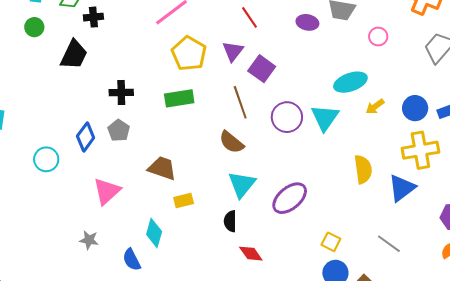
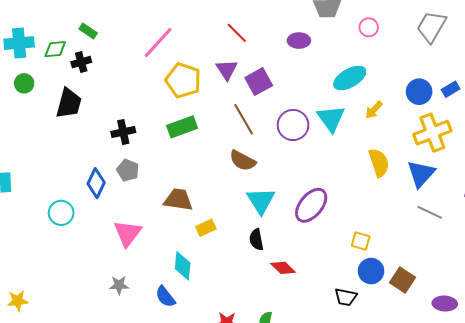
purple ellipse: (307, 22) -> (299, 41), moved
purple square: (262, 69) -> (259, 82), turned 36
yellow arrow: (375, 106) -> (374, 110), moved
gray line: (389, 244) -> (430, 212), moved

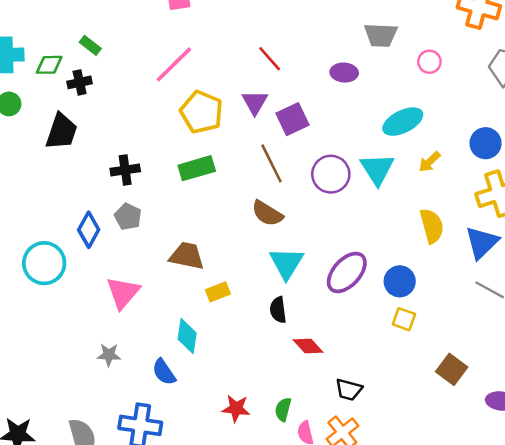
cyan circle: (61, 213) -> (44, 263), size x1.4
blue circle: (371, 271) -> (400, 281), moved
black trapezoid: (346, 297) -> (349, 390), moved

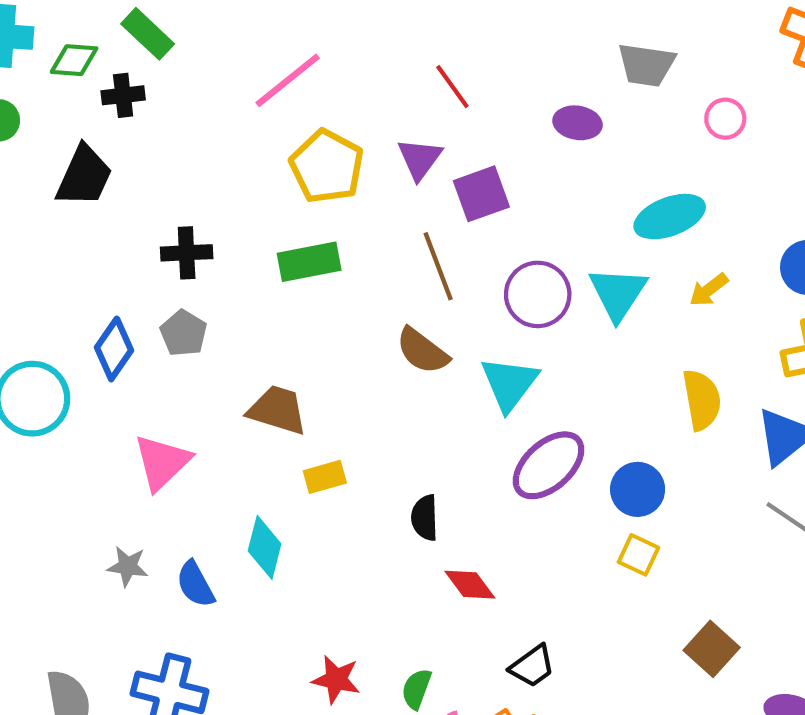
green rectangle: (90, 45) -> (148, 34), size x1.4
cyan triangle: (286, 263) -> (509, 384), moved
blue semicircle: (164, 372) -> (195, 584), moved
black trapezoid: (349, 390) -> (532, 666), turned -56

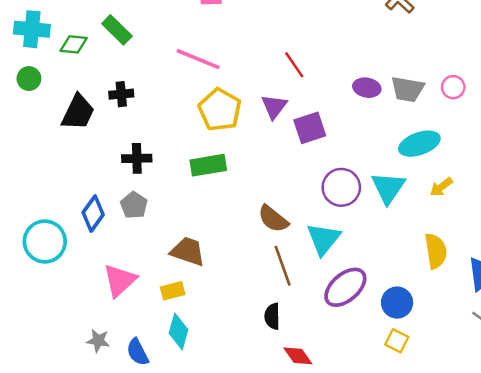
gray trapezoid: (646, 65) -> (408, 89), moved
pink line: (288, 80) -> (198, 59), turned 60
black cross: (123, 95) -> (121, 94), moved
brown line: (438, 266) -> (283, 266), moved
yellow rectangle: (325, 477) -> (173, 291), moved

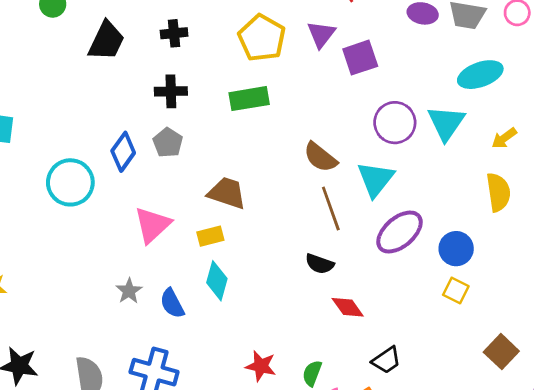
black cross: (121, 94) -> (174, 33), moved
yellow arrow: (441, 187) -> (504, 138), moved
black semicircle: (272, 316) -> (320, 264), turned -70
gray star: (98, 341) -> (129, 291), turned 30

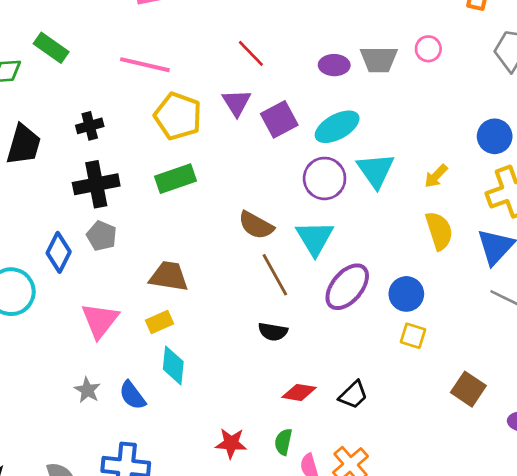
cyan ellipse: (480, 75) -> (337, 127), moved
black cross: (171, 91) -> (96, 184), size x1.4
red diamond: (348, 307) -> (299, 392), moved, turned -36
black trapezoid: (386, 360) -> (353, 395), moved

